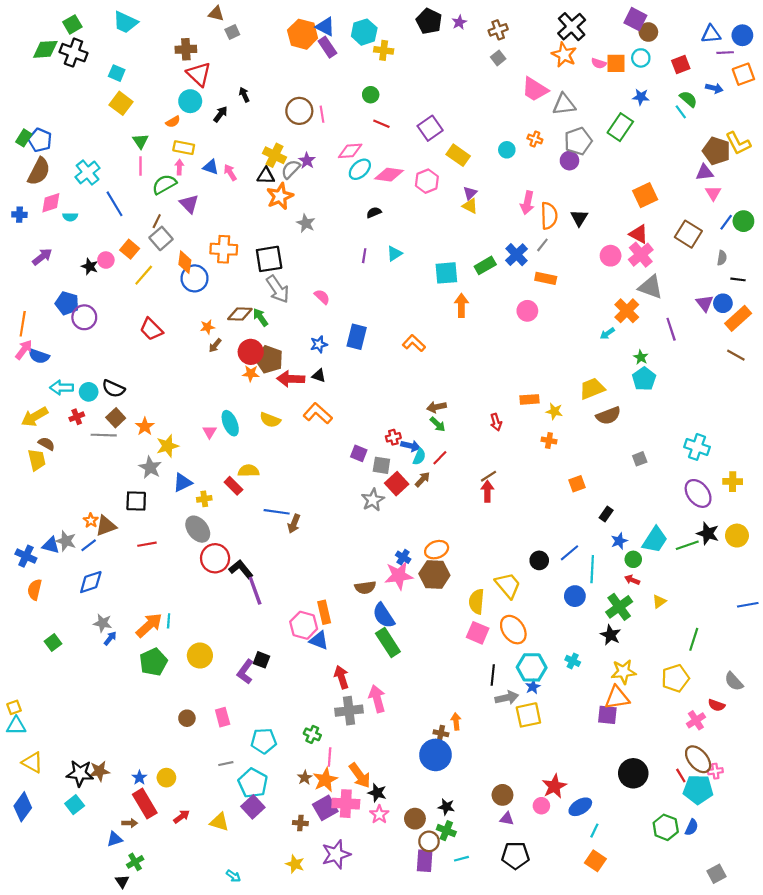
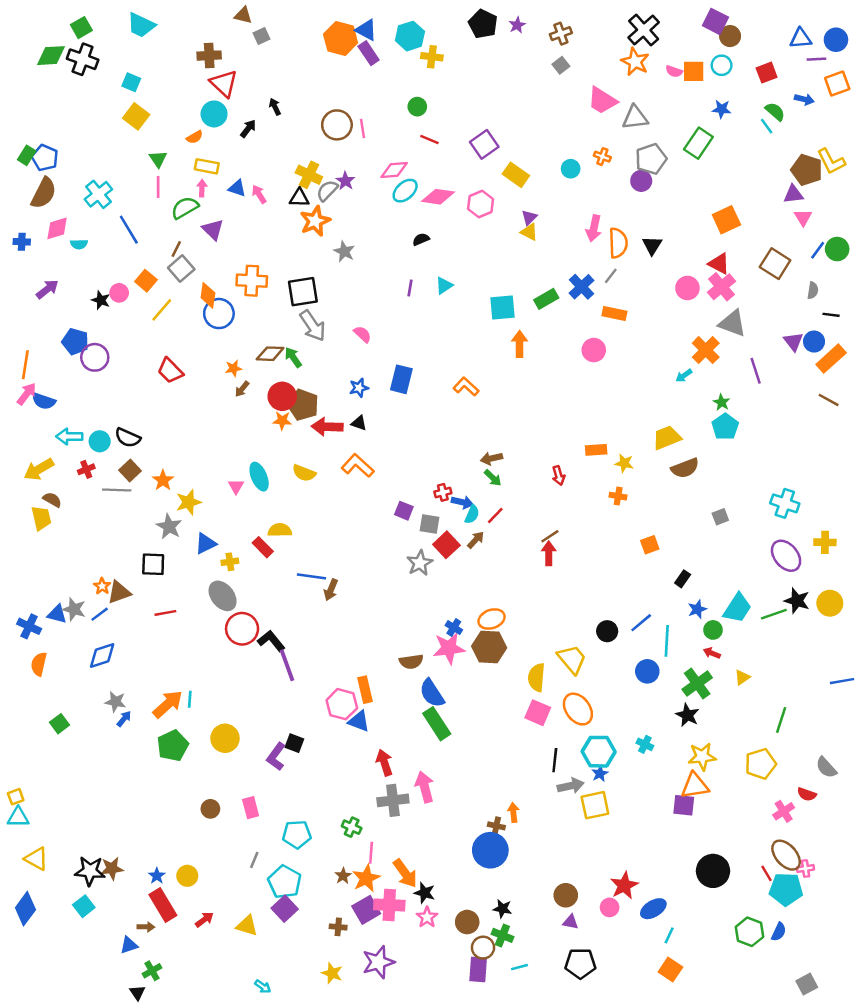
gray line: (226, 764) -> (254, 860), turned -56

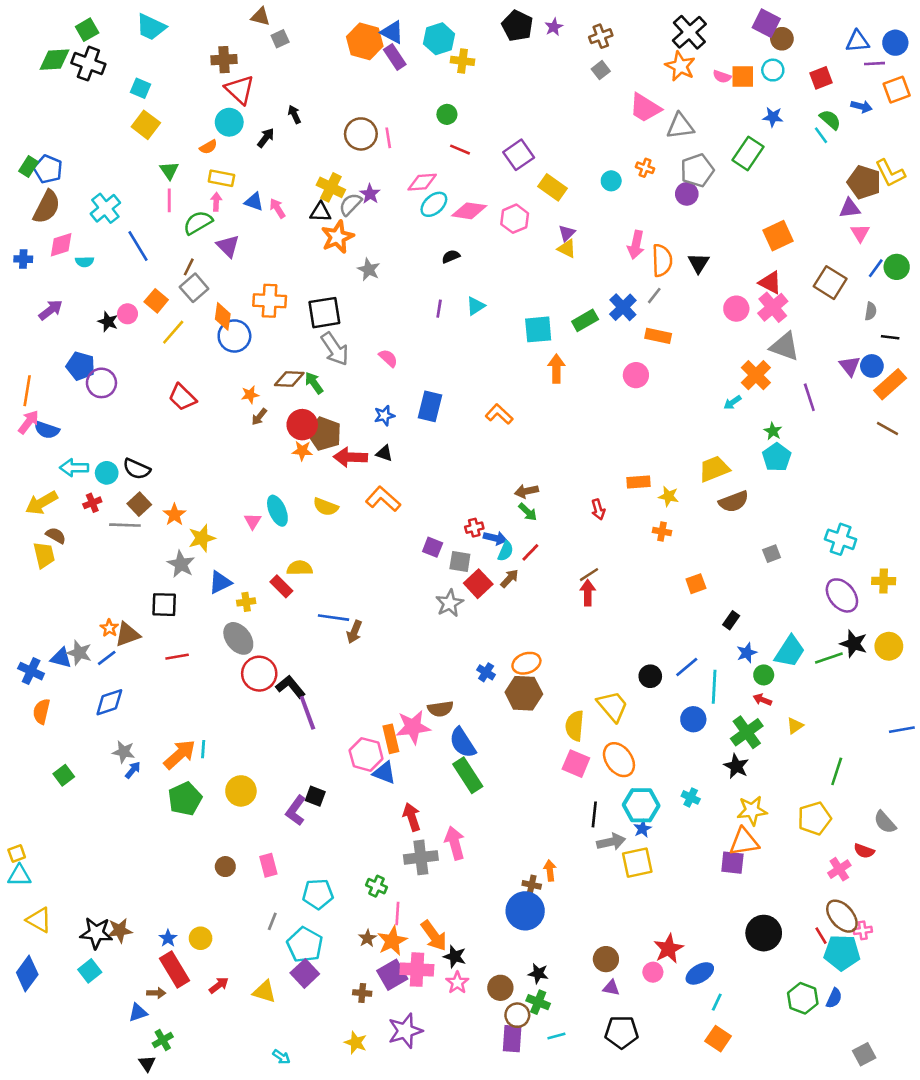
pink star: (449, 648) -> (413, 727), moved

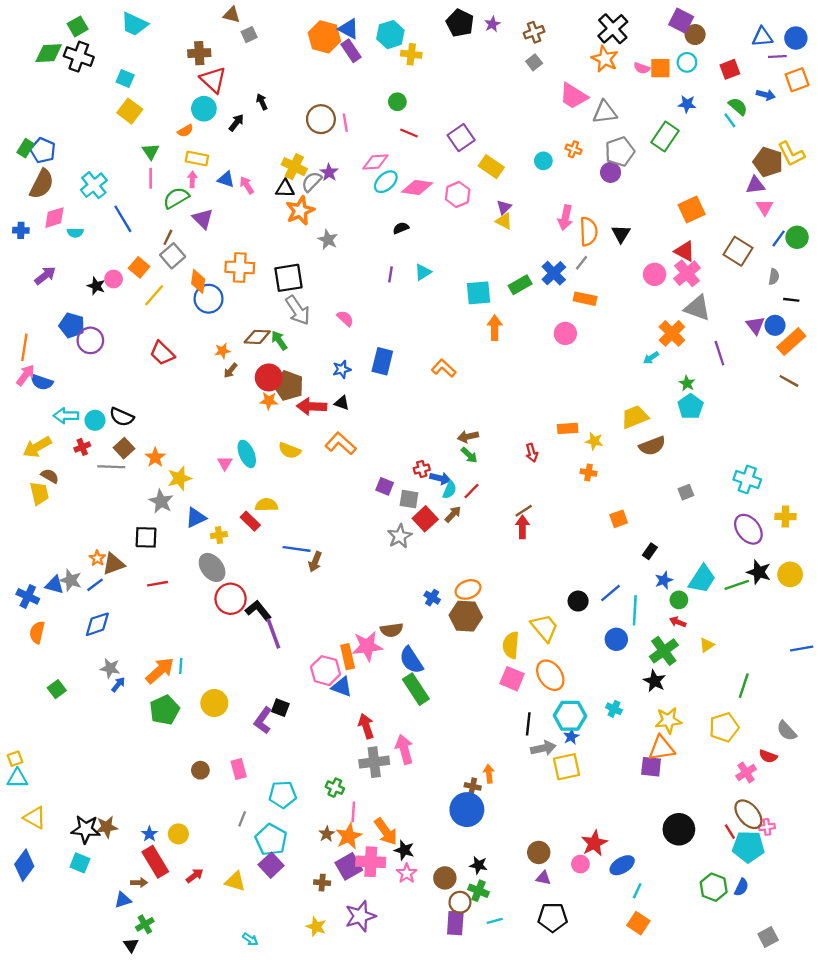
cyan square: (90, 971) -> (80, 863), turned -30

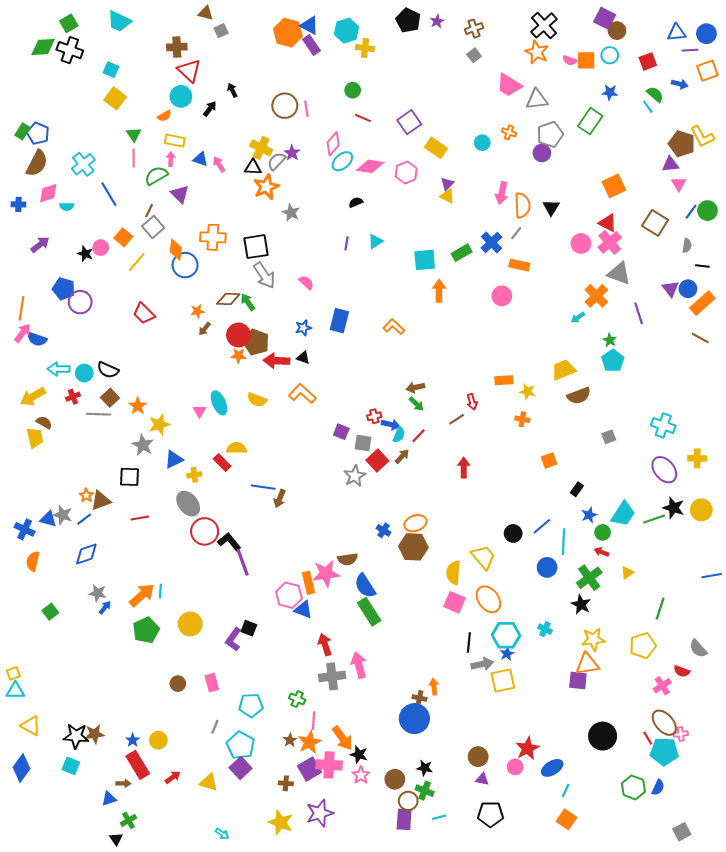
pink diamond: (375, 162) -> (333, 144), turned -45
brown line: (524, 511) -> (457, 419), moved
yellow star: (316, 927) -> (281, 822), size x1.4

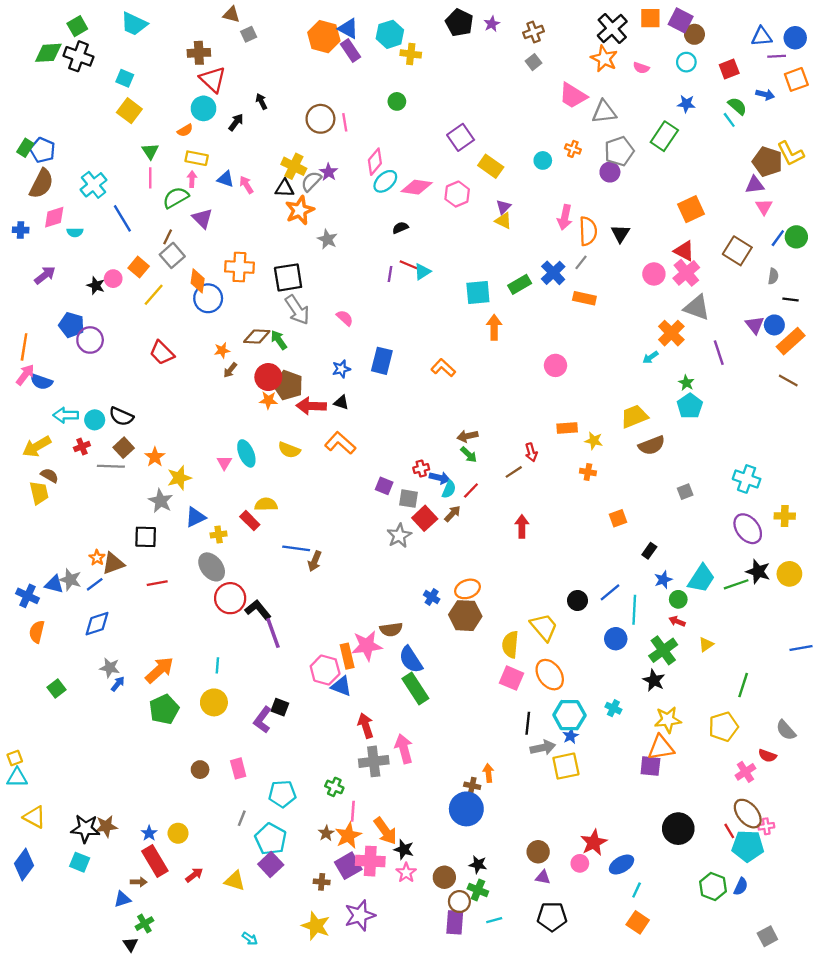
orange square: (586, 60) -> (650, 18), moved
red line: (363, 118) -> (408, 265), moved
pink circle: (502, 296) -> (556, 365), moved
cyan line: (160, 591) -> (217, 665), moved

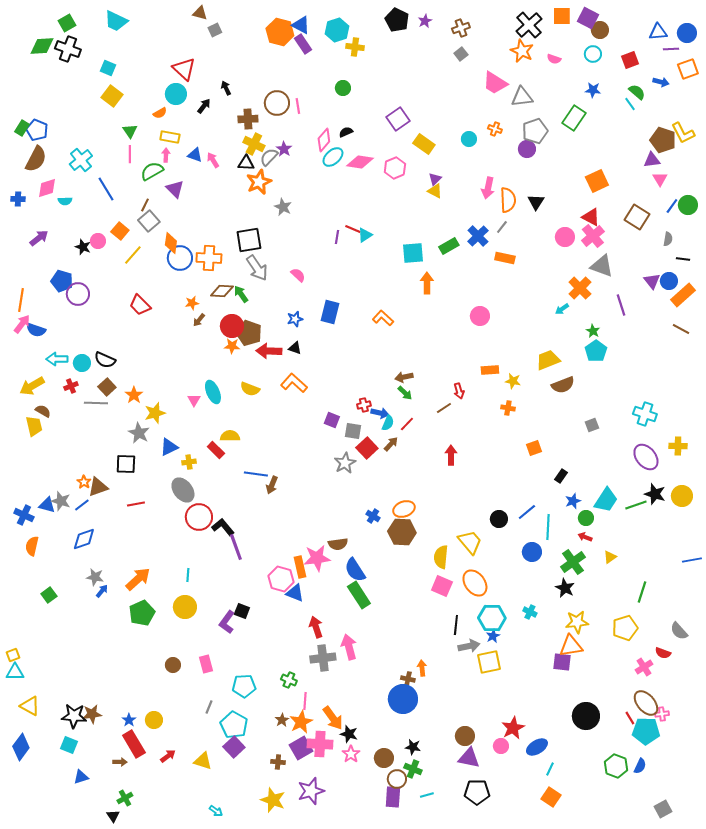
brown cross: (199, 53) -> (248, 119), moved
black semicircle: (400, 228) -> (346, 132), moved
orange cross: (239, 267) -> (209, 258), moved
purple triangle: (543, 877) -> (469, 758), size x1.6
blue triangle: (122, 899) -> (81, 777), moved

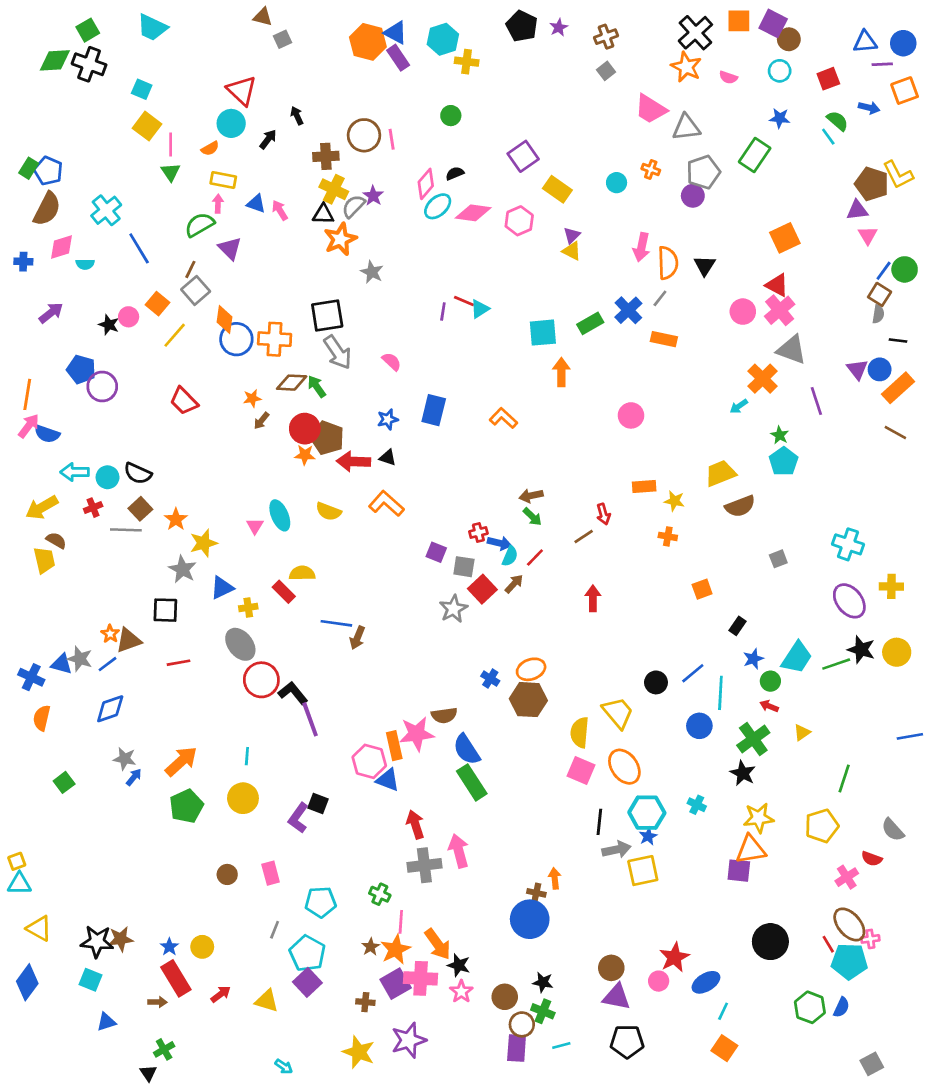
pink line: (130, 154) -> (171, 144), moved
brown square: (637, 217) -> (880, 294), moved, size x0.7

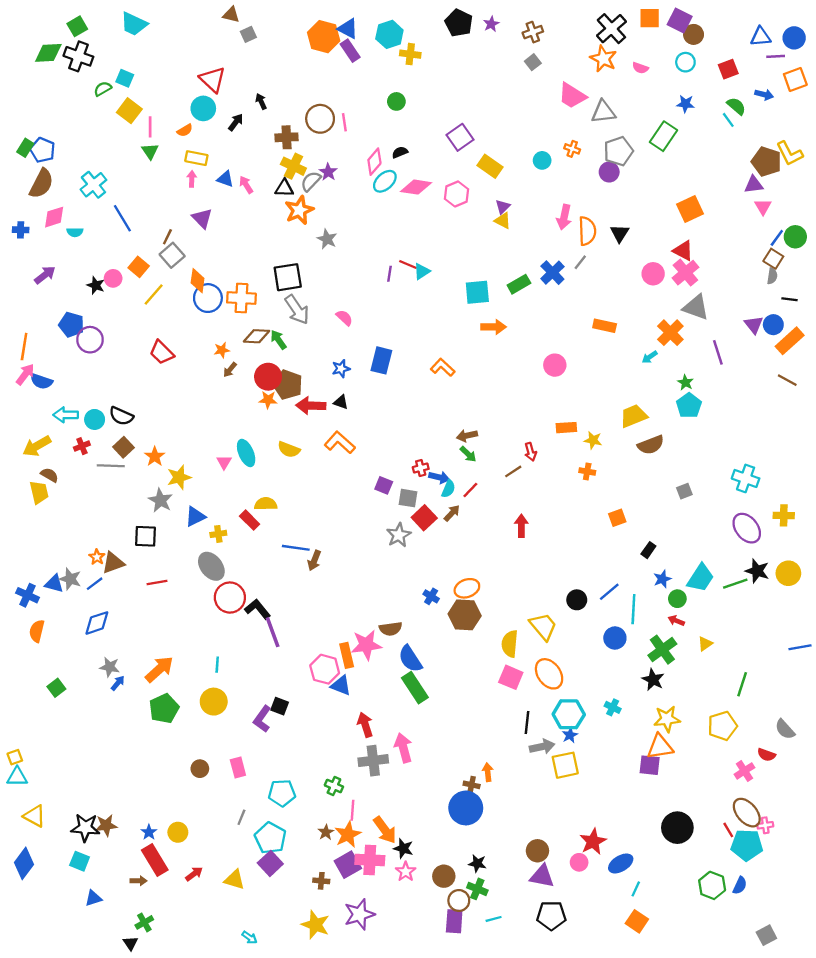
green semicircle: (200, 225) -> (103, 89), moved, size x0.7
orange rectangle: (664, 339) -> (605, 326), moved
orange arrow: (561, 372) -> (494, 327), turned 90

